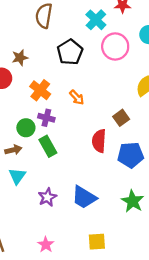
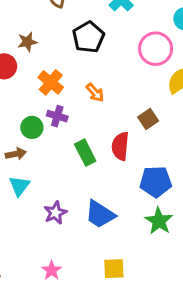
pink circle: (115, 46) -> (156, 49), moved
green rectangle: (48, 146) -> (85, 153), moved
blue pentagon: (131, 155) -> (156, 182), moved

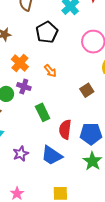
red semicircle: (120, 146) -> (65, 129), moved

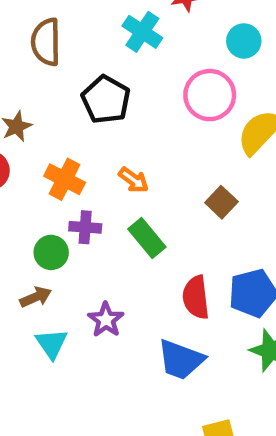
green rectangle: (43, 112) -> (147, 238), moved
purple star: (21, 154) -> (106, 320), moved

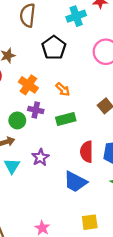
cyan cross: (142, 32) -> (76, 16), turned 30
green rectangle: (147, 238) -> (66, 119), turned -72

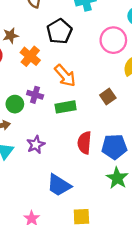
orange cross: (28, 85) -> (30, 56), moved
orange arrow: (63, 89) -> (65, 76), size x1.5
blue trapezoid: (75, 182) -> (59, 185), moved

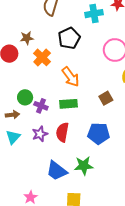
purple cross: (35, 95) -> (41, 106), moved
red semicircle: (84, 143) -> (62, 132), moved
blue pentagon: (114, 147) -> (99, 134), moved
green star: (117, 178) -> (84, 166), moved, turned 30

